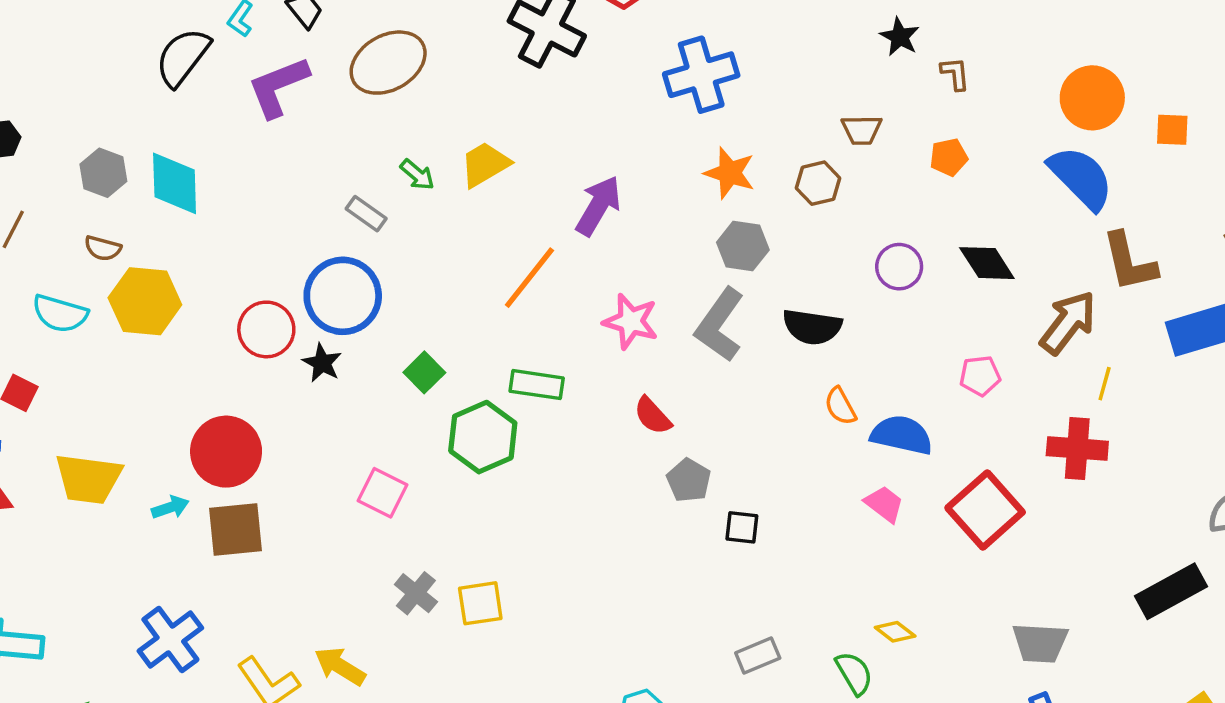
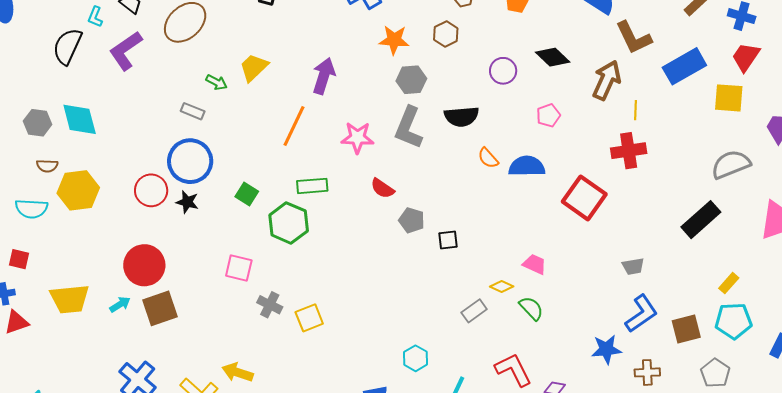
pink pentagon: (980, 376) -> (548, 115), moved
pink trapezoid: (884, 504) -> (535, 264), moved
gray cross: (416, 593) -> (270, 305), moved
yellow diamond: (895, 632) -> (502, 286), moved
gray trapezoid: (1040, 643) -> (633, 266), size x0.7

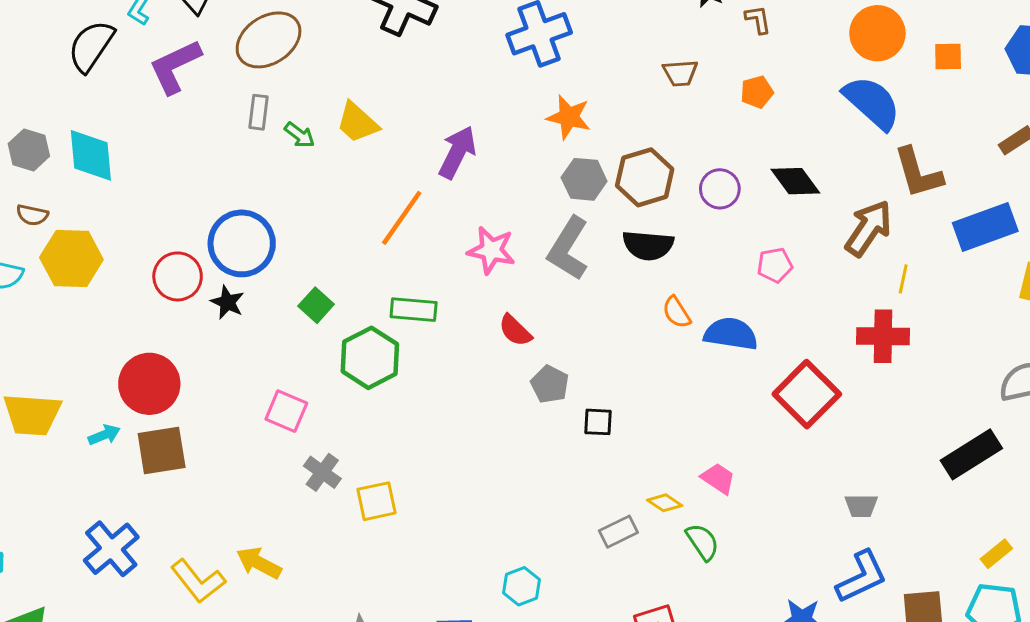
brown hexagon: (446, 34) -> (645, 177), moved, size x1.5
yellow trapezoid: (254, 67) -> (357, 123), turned -104
gray rectangle: (193, 111) -> (259, 112), moved, turned 65

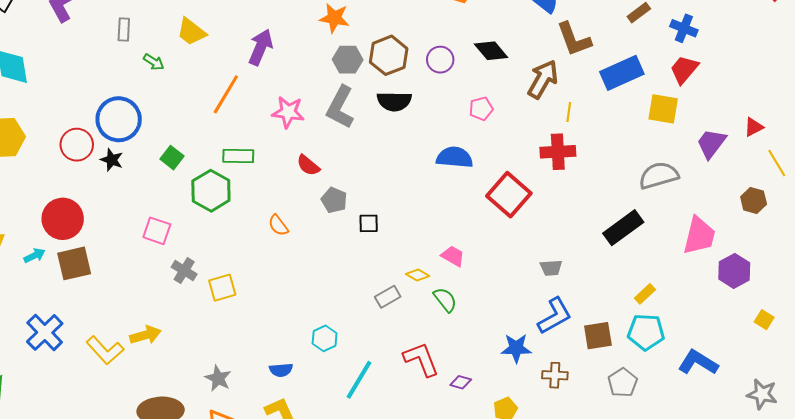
green arrow: (300, 135) -> (154, 62), moved
orange semicircle: (677, 312) -> (278, 225), moved
yellow arrow: (259, 563) -> (145, 335), turned 140

